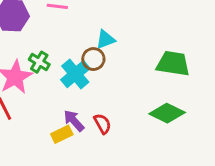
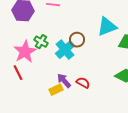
cyan triangle: (105, 39) -> (107, 27), moved, size x1.5
red semicircle: (102, 124) -> (83, 83), turned -32

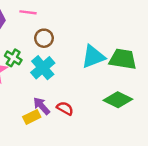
cyan triangle: (107, 27) -> (93, 57), moved
brown circle: (77, 40) -> (44, 38), moved

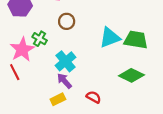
cyan cross: (43, 68) -> (65, 61), moved
red semicircle: (65, 108) -> (94, 97), moved
yellow rectangle: (32, 117) -> (58, 99), moved

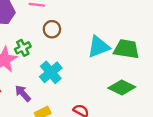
green cross: (40, 39) -> (23, 48), turned 32
purple arrow: (64, 81) -> (23, 93), moved

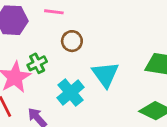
cyan triangle: (99, 47) -> (105, 74), moved, turned -45

